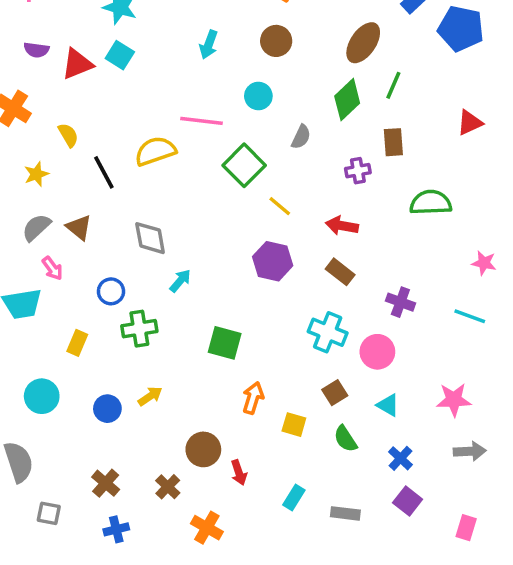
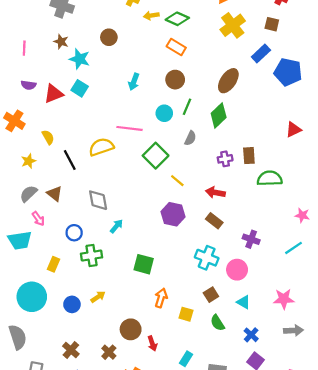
green line: (393, 85) -> (187, 107), moved
brown rectangle: (393, 142) -> (249, 156), moved
cyan line: (470, 316) -> (294, 248), turned -54
cyan circle: (42, 396) -> (32, 297), size x1.4

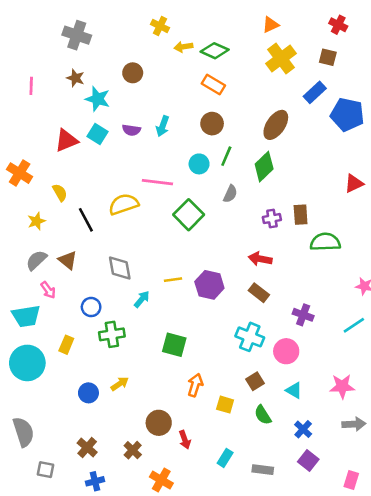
purple semicircle: (29, 85) -> (131, 130), moved
yellow line: (177, 181) -> (173, 280), moved, turned -48
cyan circle: (32, 297) -> (27, 363), moved

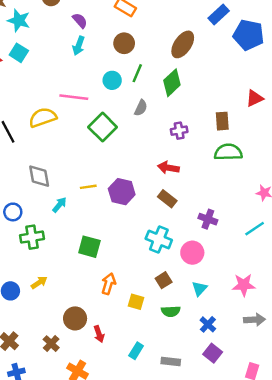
purple semicircle: (131, 130) -> (80, 21), moved, turned -140
brown rectangle: (301, 215) -> (222, 121), moved
cyan triangle: (294, 390) -> (199, 289), turned 42
green semicircle: (263, 415) -> (171, 311), turned -60

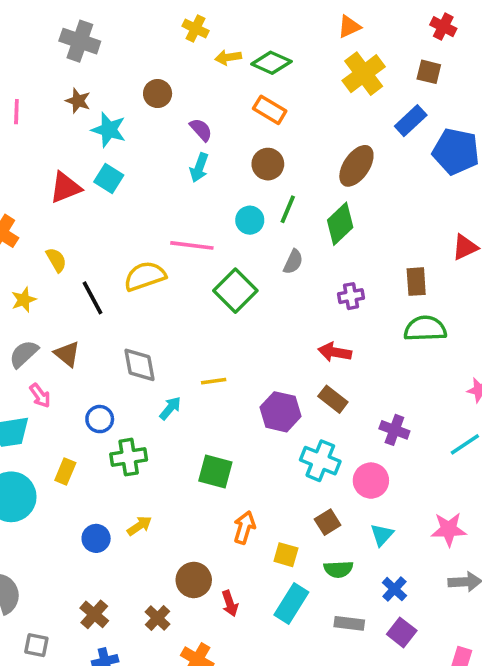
purple hexagon: (122, 192) -> (281, 412), moved
cyan rectangle: (136, 351) -> (291, 604), moved, size x1.5
gray rectangle: (171, 362) -> (349, 623), moved

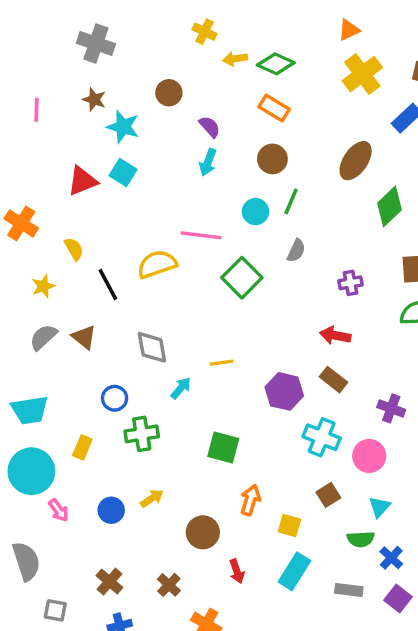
green diamond: (340, 224) -> (390, 206), moved
pink arrow: (40, 396) -> (59, 510), moved
green semicircle: (338, 569) -> (361, 539), moved
brown circle: (194, 580) -> (203, 532), moved

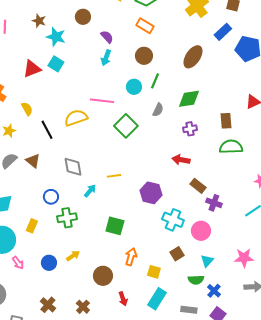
green diamond: (390, 206) -> (189, 99), moved, turned 35
brown rectangle: (334, 380) -> (198, 186), moved

